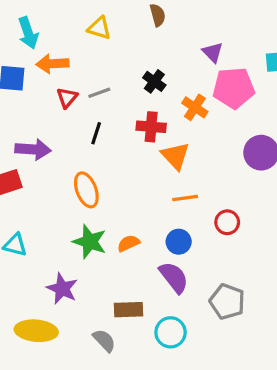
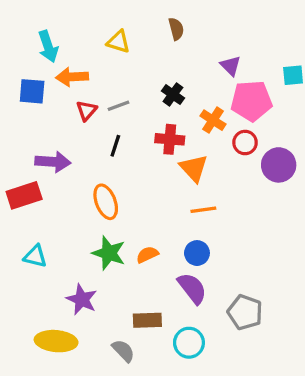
red circle: (227, 222) -> (245, 143), moved

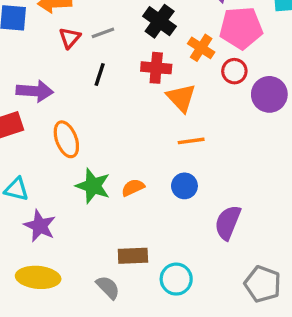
black cross: (173, 94) -> (160, 21), size x1.4
orange ellipse: (106, 202) -> (66, 139), moved
purple semicircle: (192, 288) -> (228, 222), moved, turned -120
purple star: (82, 299) -> (40, 226), moved
gray pentagon: (245, 312) -> (263, 284), moved

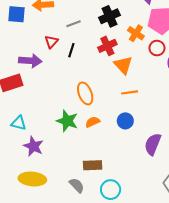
black cross: (160, 21) -> (109, 16), turned 30
red triangle: (70, 38) -> (51, 42), moved
red cross: (156, 68) -> (107, 46), turned -30
orange ellipse: (66, 139) -> (85, 93), moved
cyan circle: (176, 279) -> (111, 190), moved

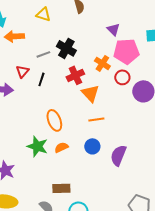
black cross: (109, 16) -> (66, 48), moved, turned -36
purple semicircle: (153, 144) -> (118, 155), moved

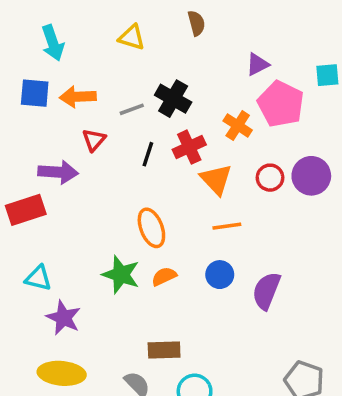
purple triangle: (113, 29) -> (257, 64), turned 48
orange arrow: (14, 36) -> (78, 97), moved
pink pentagon: (126, 51) -> (281, 104), turned 30
red circle: (122, 77) -> (270, 178), moved
black line: (41, 79) -> (148, 154), moved

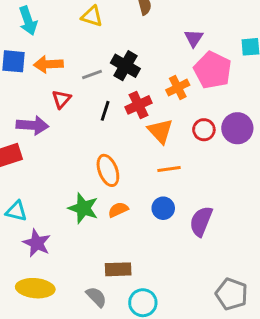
purple triangle: (257, 64) -> (194, 38), turned -30
orange cross: (238, 125) -> (178, 88), turned 30

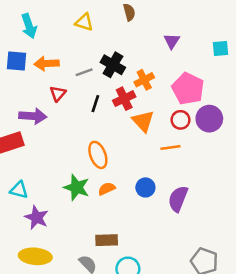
pink pentagon: (213, 70) -> (188, 89), moved
orange cross: (178, 88) -> (144, 80), moved
orange line: (169, 169) -> (170, 147), moved

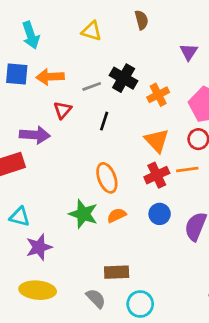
red cross: (124, 99) -> (157, 175), moved
purple star: (37, 218) -> (39, 247), turned 30

